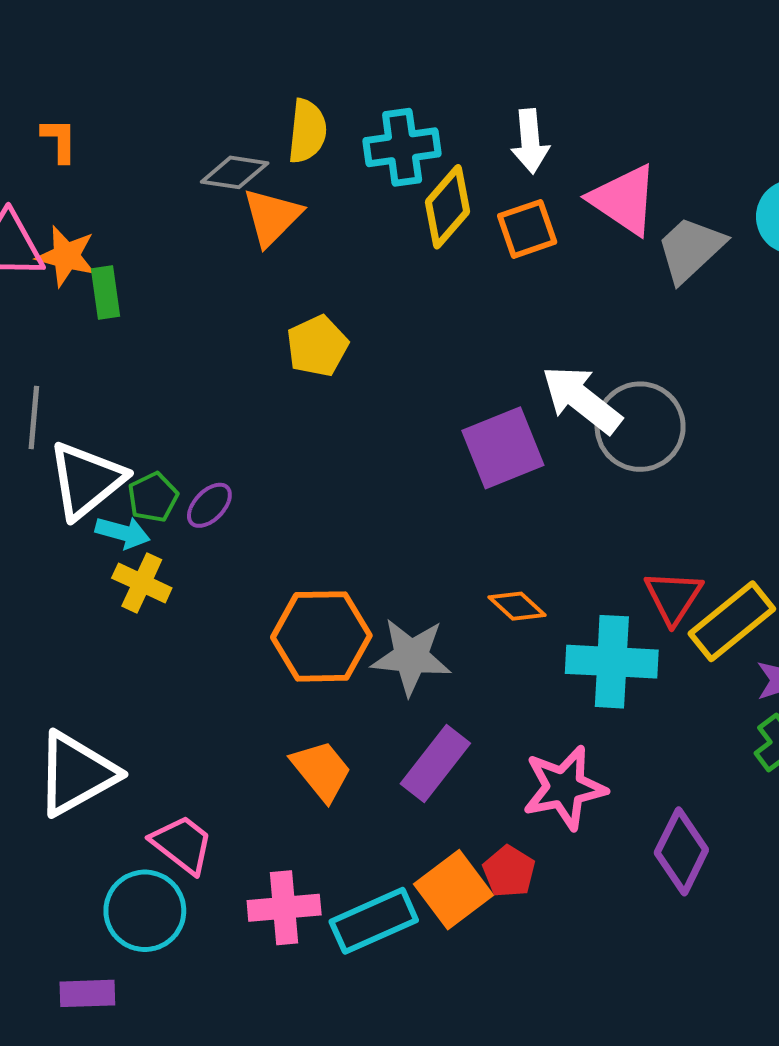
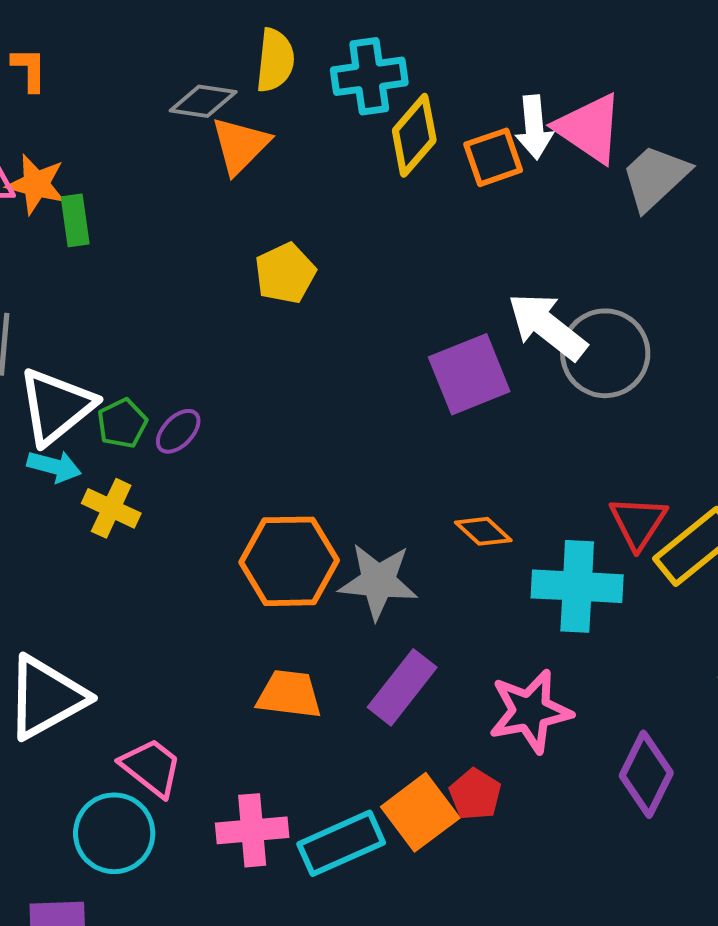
white arrow: (530, 141) -> (534, 127), moved
cyan arrow: (123, 533) -> (54, 466), moved
orange trapezoid: (321, 771) -> (289, 694), turned -44

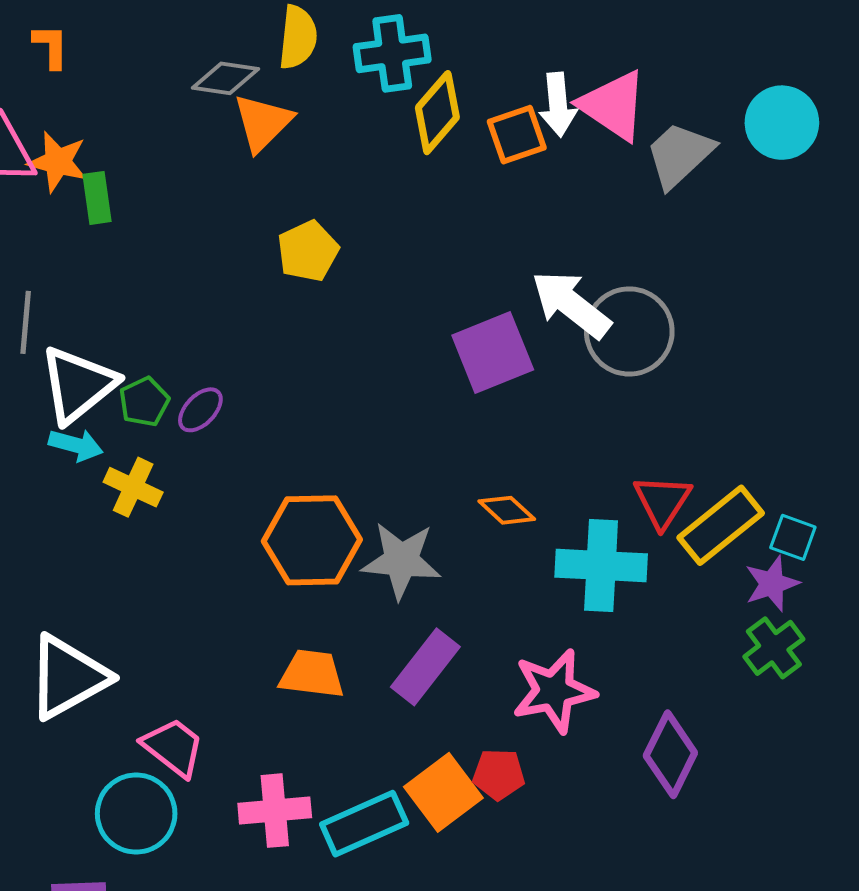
red pentagon: (475, 794) -> (499, 774), turned -30

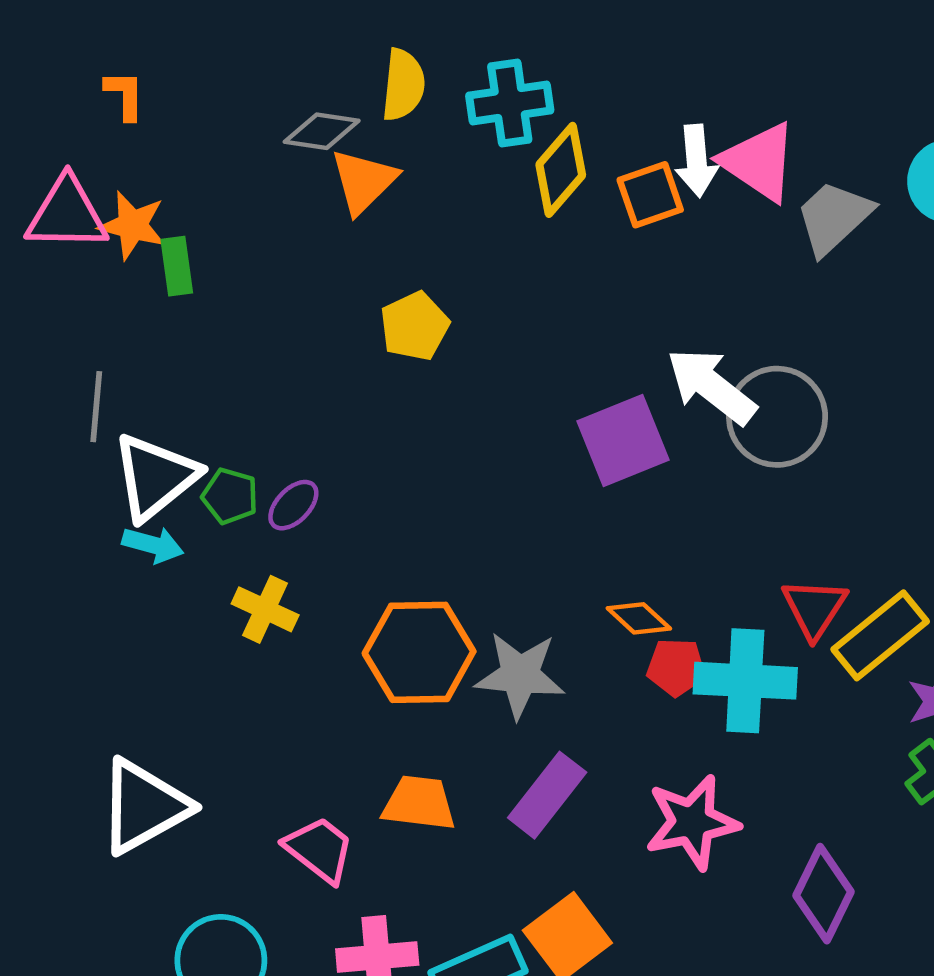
green pentagon: (144, 402) -> (230, 496), turned -30
yellow cross: (133, 487) -> (265, 609), moved
pink trapezoid: (173, 747) -> (319, 849), moved
red pentagon: (499, 774) -> (676, 667), moved

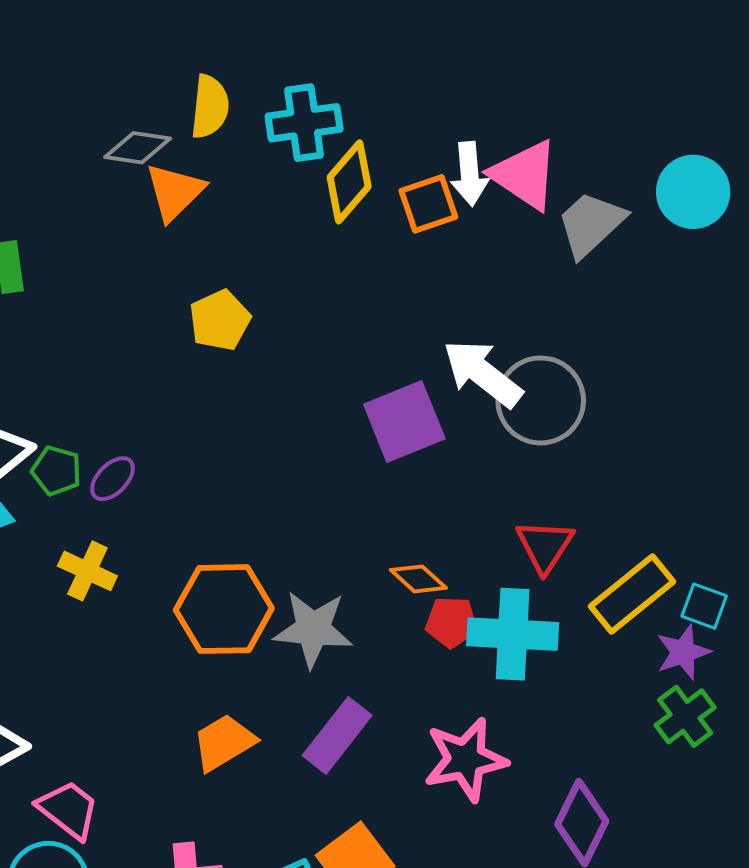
red triangle: (814, 608) -> (545, 546), moved
orange trapezoid: (419, 803) -> (224, 742), turned -38
pink trapezoid: (319, 849) -> (68, 810), moved

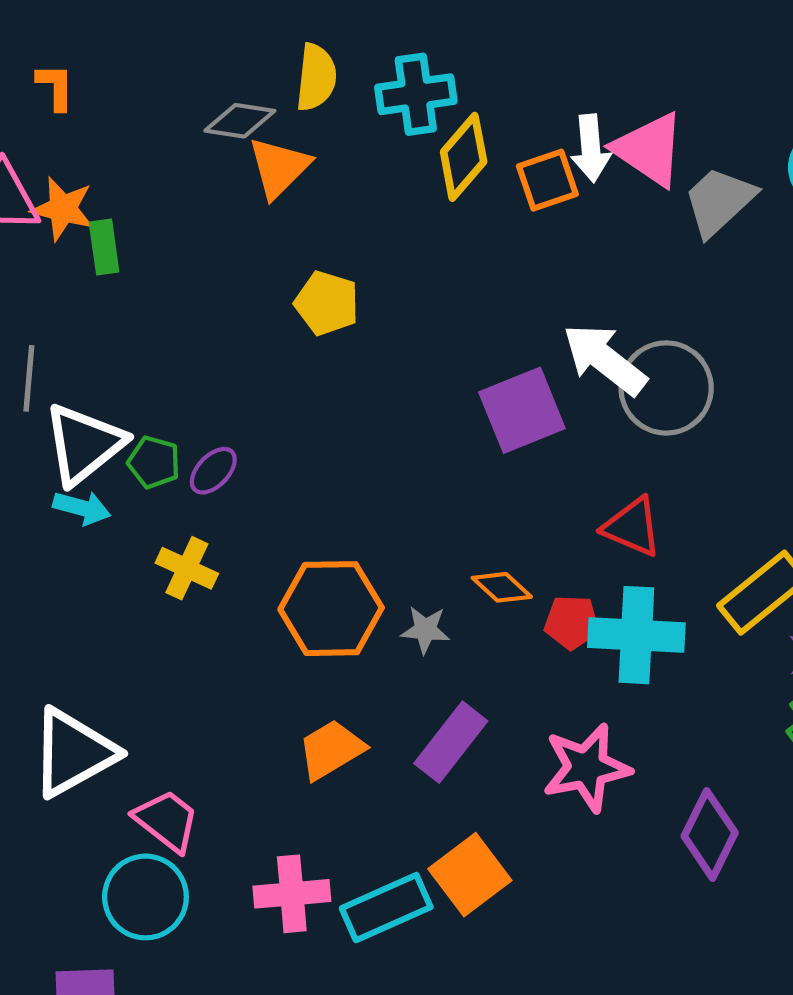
yellow pentagon: (220, 320) -> (327, 303), turned -30
red triangle: (545, 546) -> (632, 527), moved, turned -40
orange diamond: (418, 579) -> (502, 587), moved
gray star: (313, 629) -> (425, 630), size x0.6

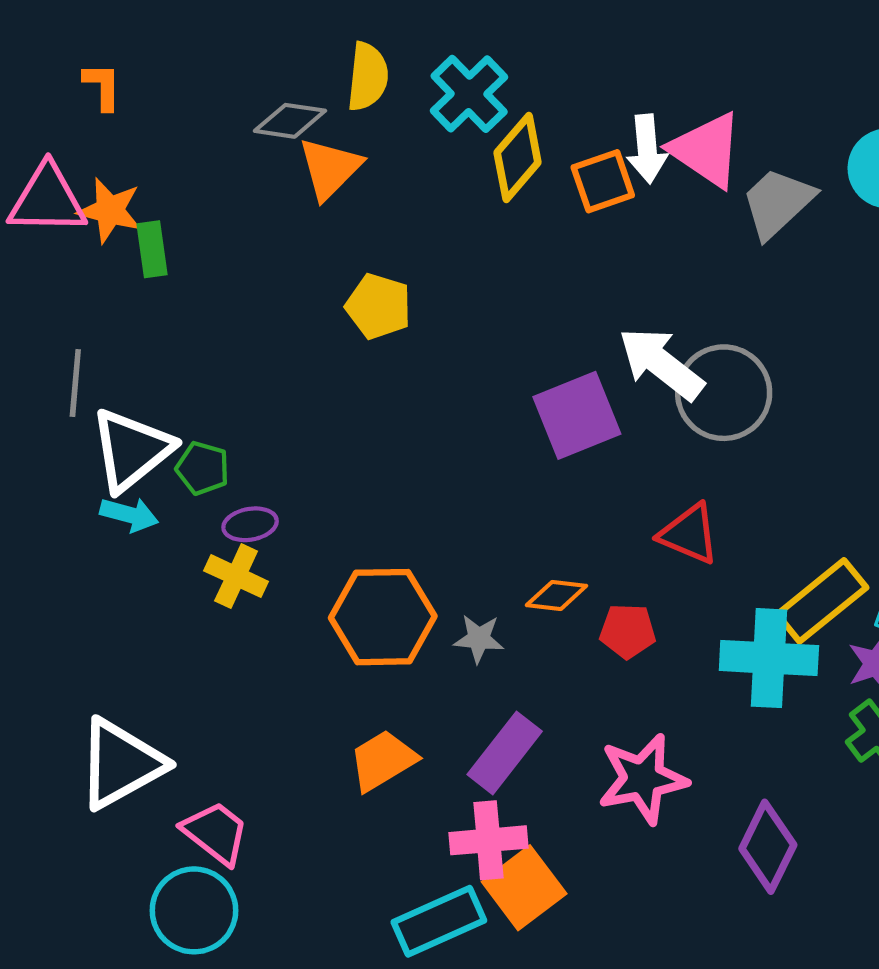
cyan cross: (416, 94) -> (469, 94), turned -36
purple ellipse: (213, 471) -> (250, 524), moved, turned 36
orange diamond: (502, 587) -> (556, 595), turned -36
cyan cross: (636, 635) -> (769, 658), moved
pink cross: (292, 894) -> (488, 840), moved

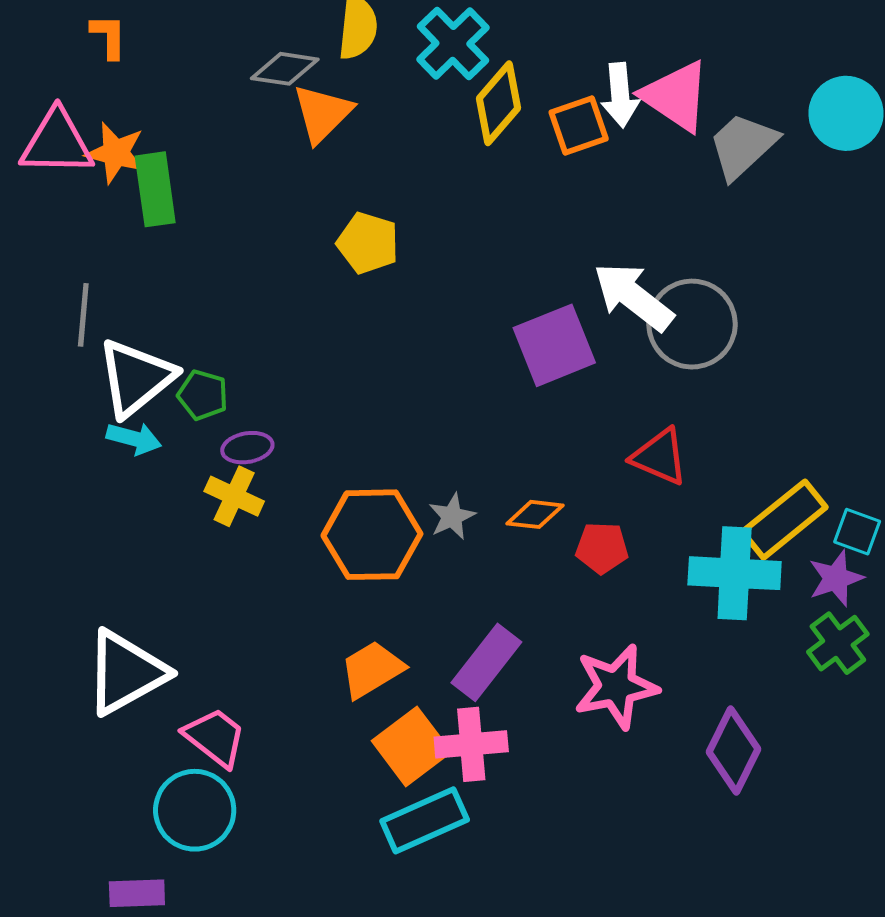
green rectangle: (152, 249) -> (155, 189), size x1.4
gray star: (479, 639) -> (452, 516), moved, turned -30
orange square: (524, 888) -> (411, 746), moved

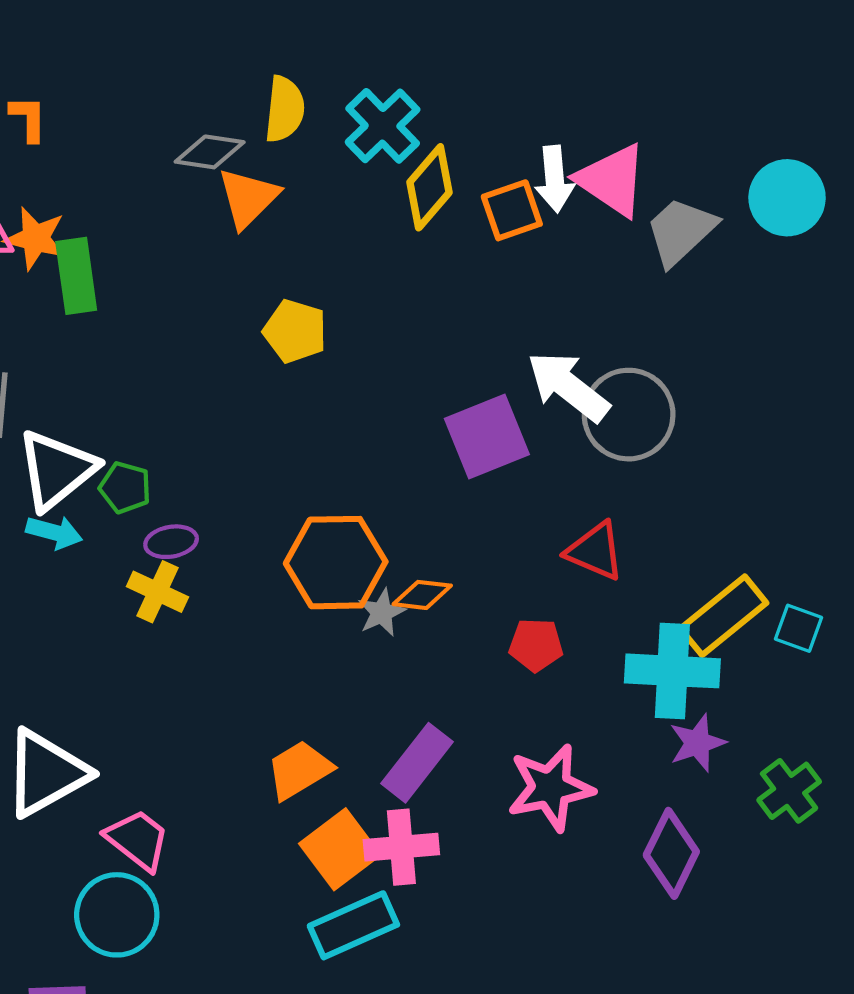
orange diamond: (535, 514) -> (422, 595), moved
orange hexagon: (372, 535) -> (336, 563), moved
purple star: (836, 578) -> (697, 743), moved
green cross: (838, 643) -> (789, 791), moved

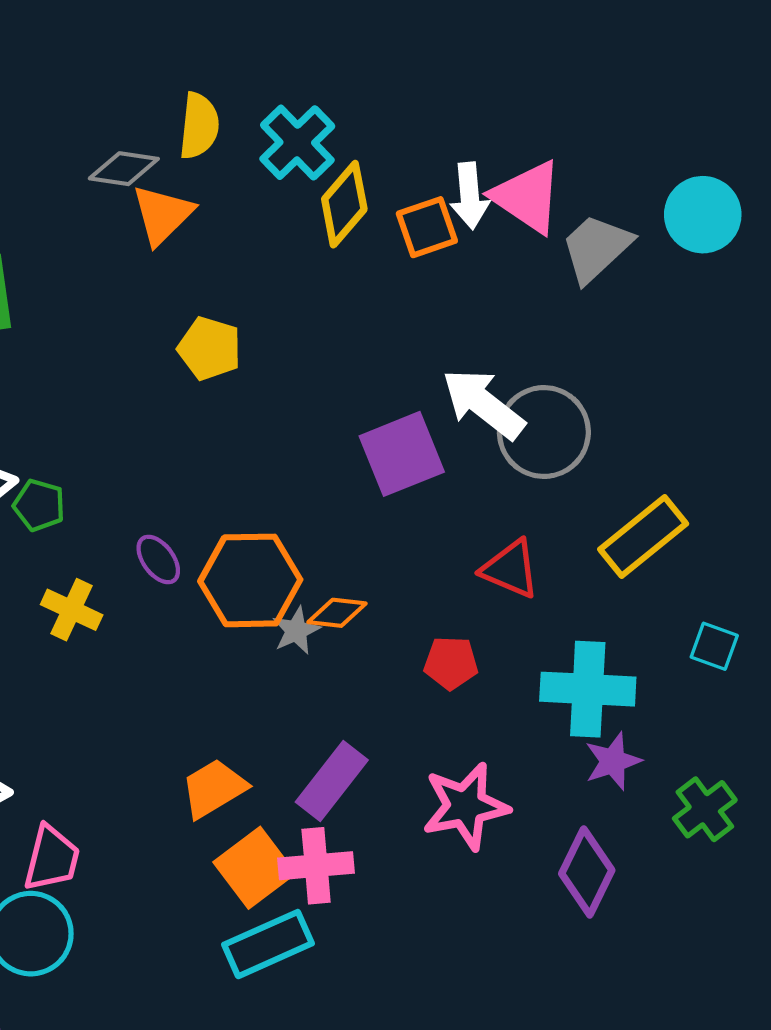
purple ellipse: (171, 542) -> (158, 559), moved, turned 63
yellow rectangle: (723, 616) -> (643, 537), moved
pink trapezoid: (138, 840) -> (52, 858), turned 66

